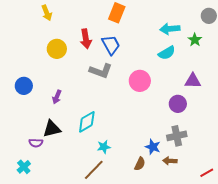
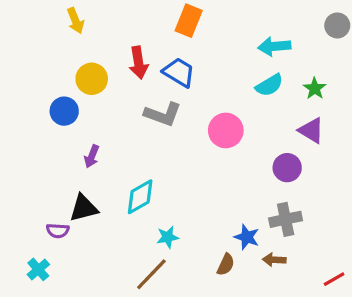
green star: (195, 40) -> (315, 88), moved
blue trapezoid: (111, 45) -> (179, 72), turned -30
purple triangle: (193, 81) -> (311, 130), turned 30
blue circle: (24, 86) -> (64, 111), moved

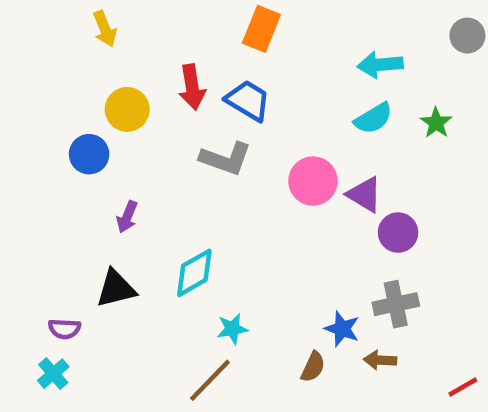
purple triangle: (311, 130) -> (364, 194), moved
purple semicircle: (58, 231) -> (64, 329), moved

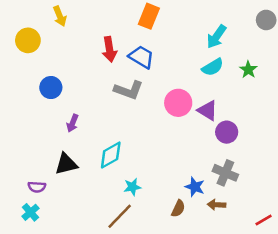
cyan arrow: (380, 65) -> (216, 37), turned -50
yellow circle: (127, 109) -> (28, 40), moved
gray cross: (396, 304) -> (225, 173), turned 35

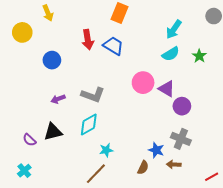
blue circle: (51, 88) -> (52, 60), moved
gray L-shape: (129, 90) -> (93, 95), moved
purple arrow: (73, 123) -> (58, 99), turned 48
purple semicircle: (37, 187) -> (29, 140), moved, turned 40

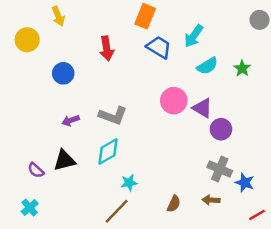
cyan arrow: (174, 29) -> (194, 36), moved
blue trapezoid: (113, 46) -> (159, 47), moved
blue star: (156, 150) -> (245, 183), moved

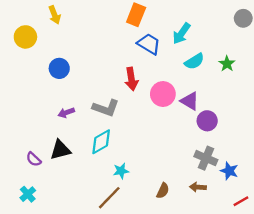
red arrow: (107, 48) -> (131, 79), moved

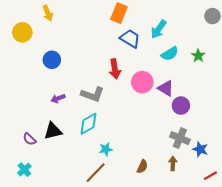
brown arrow: (198, 187) -> (173, 163), turned 88

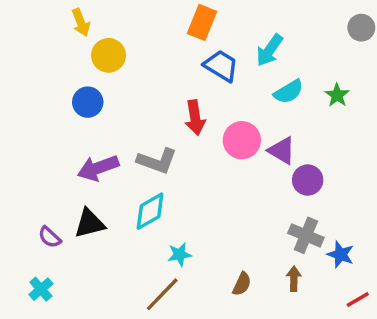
yellow circle: (22, 32) -> (109, 55), moved
purple arrow: (58, 98) -> (98, 168), size x1.6

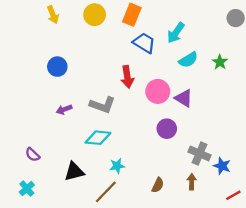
yellow circle: (109, 55) -> (95, 15), moved
purple arrow: (98, 168) -> (64, 109), size x0.6
purple circle: (308, 180) -> (167, 129), moved
cyan diamond: (150, 211) -> (98, 138), turned 35
black triangle: (89, 223) -> (74, 172), moved

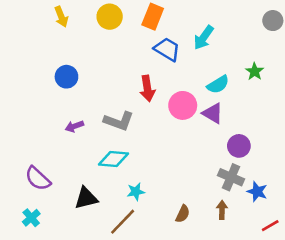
cyan semicircle: (188, 60) -> (218, 85), moved
purple circle: (167, 129) -> (239, 146), moved
purple semicircle: (32, 155) -> (38, 179), size x1.5

